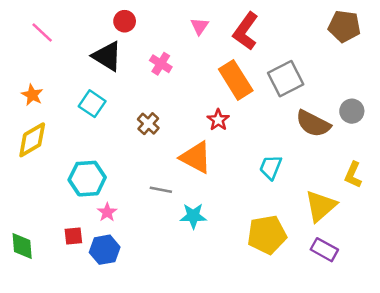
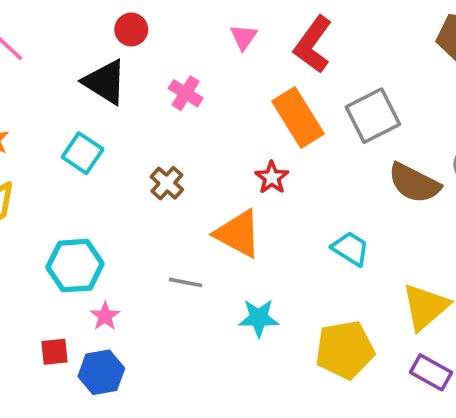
cyan trapezoid: (271, 167) -> (350, 249), turned 100
cyan star: (193, 216) -> (259, 318), moved

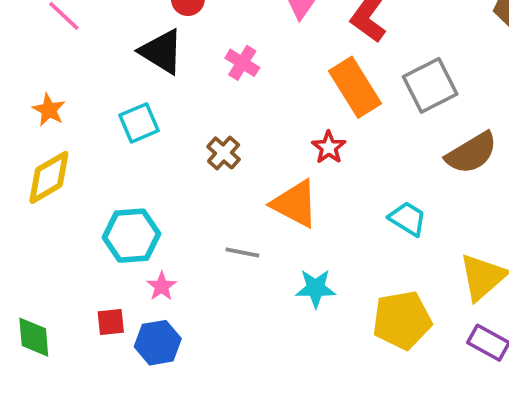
cyan square: (83, 153) -> (139, 123), turned 33
brown semicircle: (414, 183) -> (471, 153), turned -58

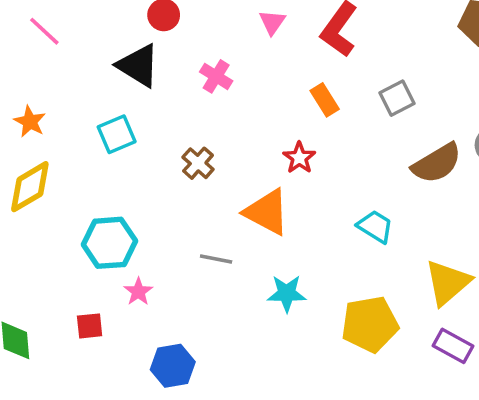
gray square: (430, 85) -> (397, 98), size x0.7
orange rectangle: (355, 87) -> (325, 100), size x0.6
blue hexagon: (158, 343) -> (173, 366), moved

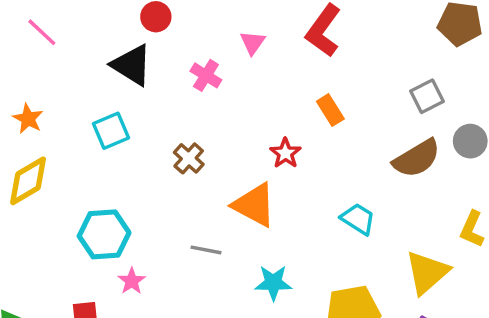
pink triangle: (272, 22) -> (253, 43), moved
gray square: (397, 98) -> (427, 96), moved
orange rectangle: (325, 100) -> (330, 110), moved

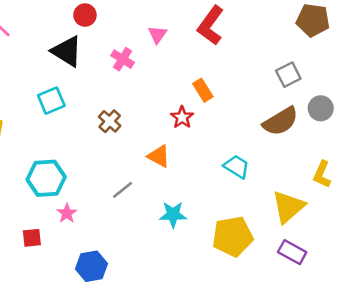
orange rectangle: (330, 110) -> (203, 90), moved
orange triangle: (254, 205) -> (159, 156), size x0.7
gray line: (206, 250) -> (123, 190), turned -50

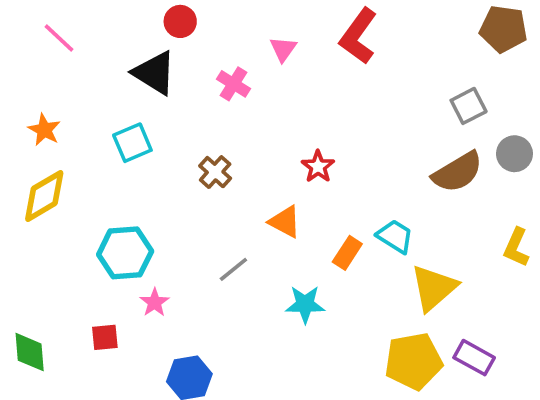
orange rectangle: (203, 90) -> (347, 253), moved, turned 65
yellow triangle: (288, 207) -> (434, 288), moved
yellow pentagon: (233, 237) -> (413, 361), moved

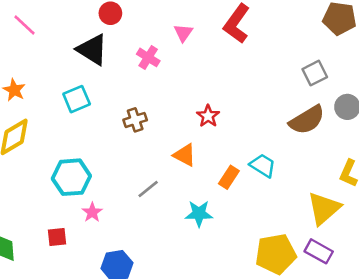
brown cross: (215, 172) -> (135, 120), turned 30
yellow triangle: (434, 288) -> (324, 208), moved

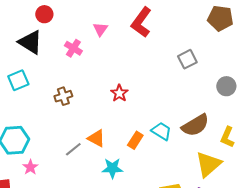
gray square: (315, 73) -> (187, 59), moved
brown semicircle: (307, 120) -> (195, 125), moved
orange triangle: (185, 155) -> (96, 138), moved

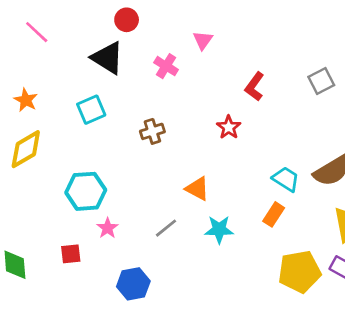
red L-shape: (141, 22) -> (255, 86), moved, size x0.7
orange rectangle: (135, 140) -> (274, 214), moved
gray line: (73, 149) -> (166, 228), moved

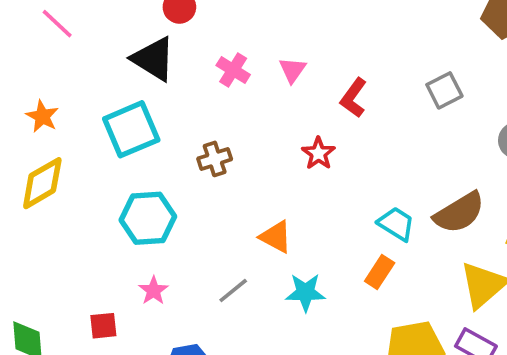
pink triangle: (203, 40) -> (292, 70), moved
cyan square: (91, 110) -> (131, 129), size x1.4
cyan hexagon: (86, 191) -> (148, 218), moved

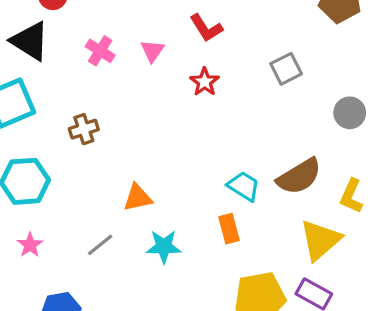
red L-shape: (354, 98) -> (206, 28), moved, turned -68
red star: (318, 153) -> (205, 82), moved
orange triangle: (276, 237) -> (138, 198), turned -40
orange rectangle: (380, 272) -> (229, 229), turned -48

